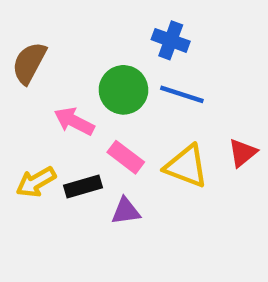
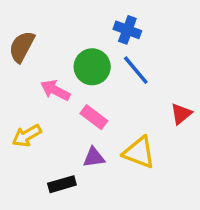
blue line: (182, 94) -> (136, 70), turned 32
yellow triangle: (186, 166) -> (139, 152), moved
black rectangle: (83, 186) -> (62, 184), moved

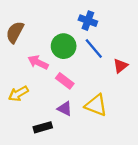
red triangle: (181, 114) -> (120, 66), moved
purple triangle: (94, 157) -> (65, 109), turned 35

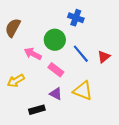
blue line: (94, 48) -> (81, 54), moved

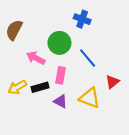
red triangle: (104, 57) -> (112, 82), moved
pink rectangle: (56, 70) -> (61, 75), turned 63
black rectangle: (37, 110) -> (40, 87), moved

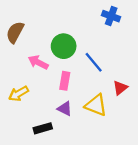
blue cross: (82, 19) -> (111, 16), moved
black rectangle: (40, 87) -> (43, 128), moved

